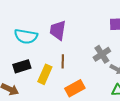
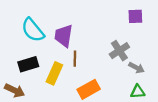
purple trapezoid: (58, 30) -> (64, 36), moved
cyan semicircle: (26, 36) -> (33, 30), turned 40

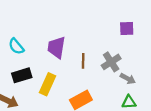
cyan semicircle: (33, 30) -> (16, 46), moved, size x0.7
brown line: (75, 59) -> (83, 61), moved

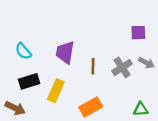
gray arrow: (128, 79) -> (146, 63), moved

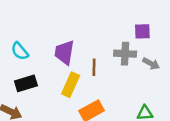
gray cross: (122, 67) -> (125, 54), moved, turned 36
yellow rectangle: (56, 91) -> (71, 85), moved

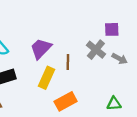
purple trapezoid: (64, 52) -> (41, 49), turned 35
gray cross: (125, 54) -> (96, 50), turned 36

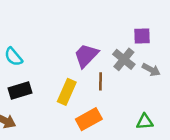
purple trapezoid: (41, 49) -> (86, 55), moved
brown line: (68, 62) -> (100, 81), moved

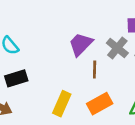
yellow rectangle: (67, 92) -> (62, 104), moved
orange rectangle: (89, 119) -> (100, 104), moved

